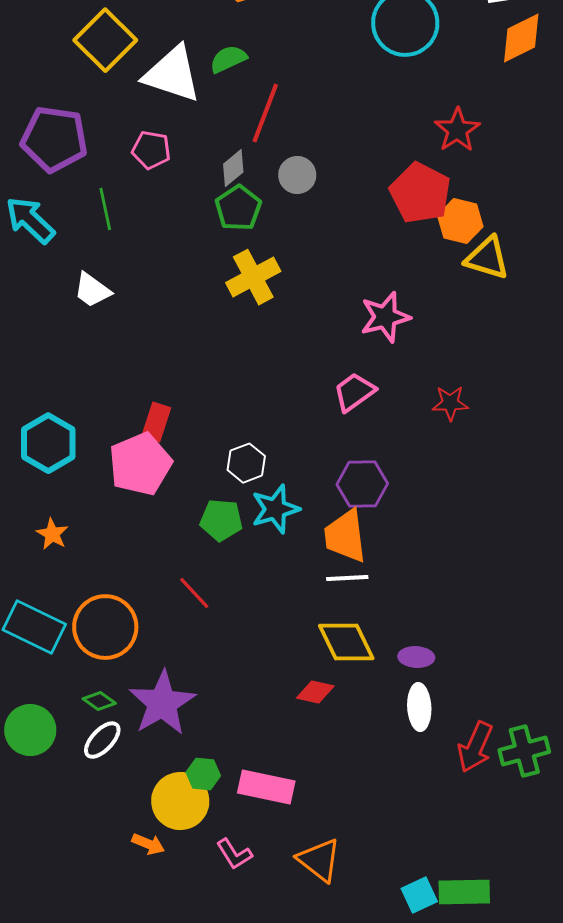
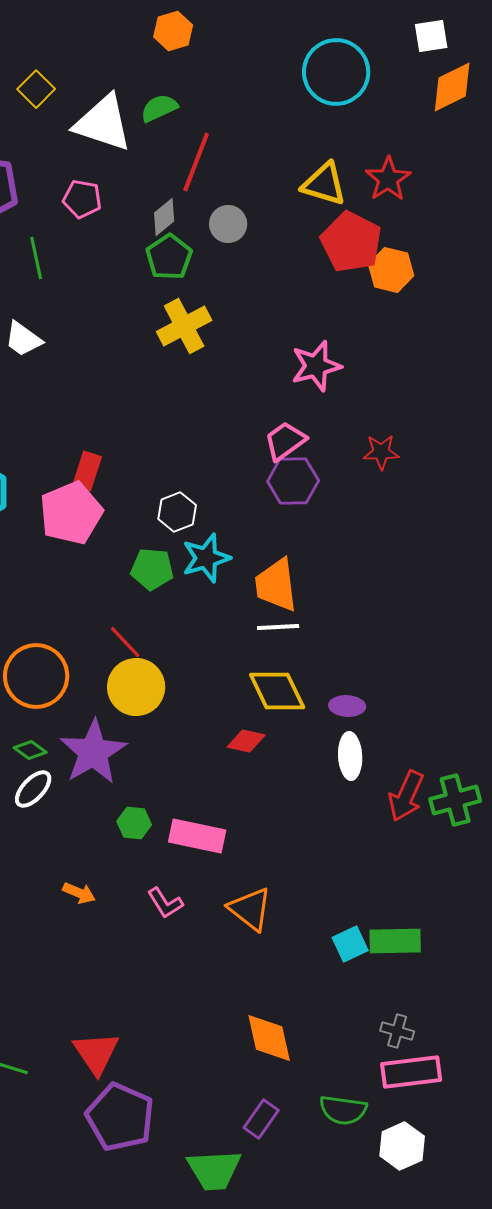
yellow square: (105, 40) -> (36, 89), size x0.6
yellow triangle: (487, 258) -> (324, 184), moved
purple hexagon: (362, 484) -> (293, 481), moved
yellow circle: (180, 801) -> (136, 687), moved

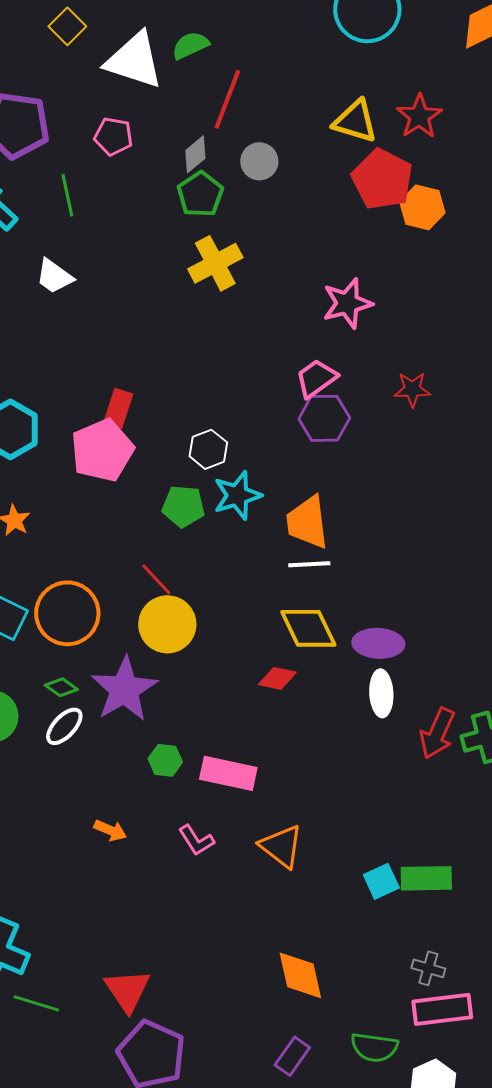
purple ellipse: (347, 706) -> (378, 643), size x1.4

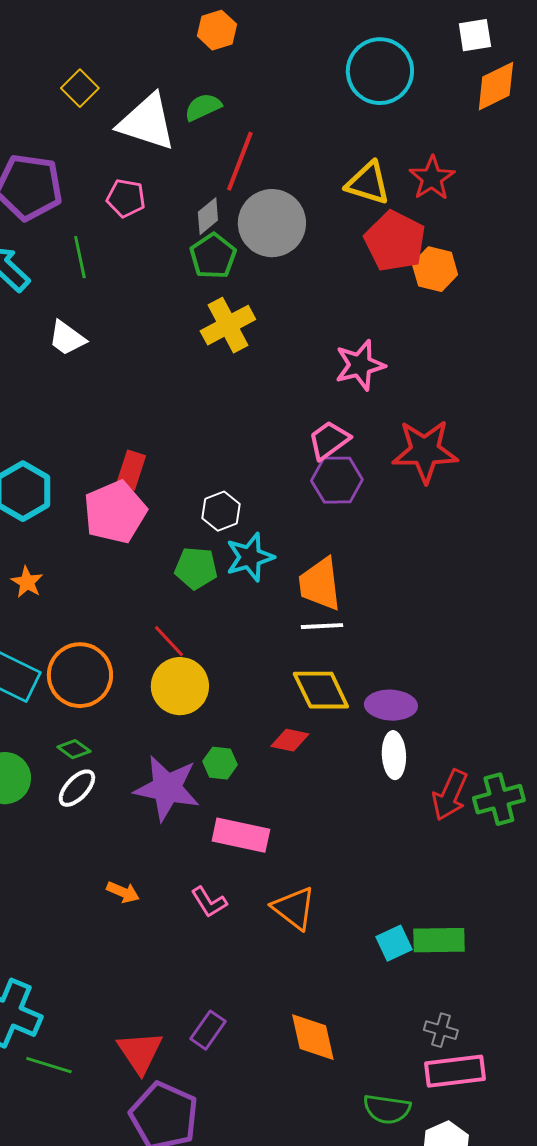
gray circle: (259, 161) -> (272, 223), size x1.8
red star: (412, 389) -> (425, 451), size x1.8
purple star: (124, 689) -> (167, 788), moved, turned -30
green hexagon: (165, 760) -> (220, 763), moved
purple rectangle: (292, 1056) -> (208, 1030), moved

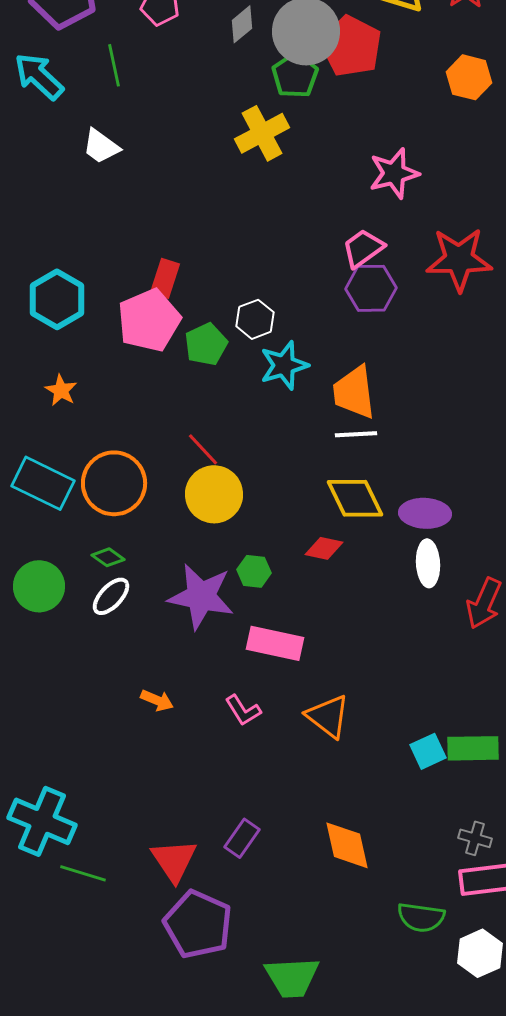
red pentagon: (395, 241) -> (351, 46), moved
green pentagon: (213, 256) -> (295, 75), moved
green pentagon: (196, 568) -> (206, 344), moved, turned -30

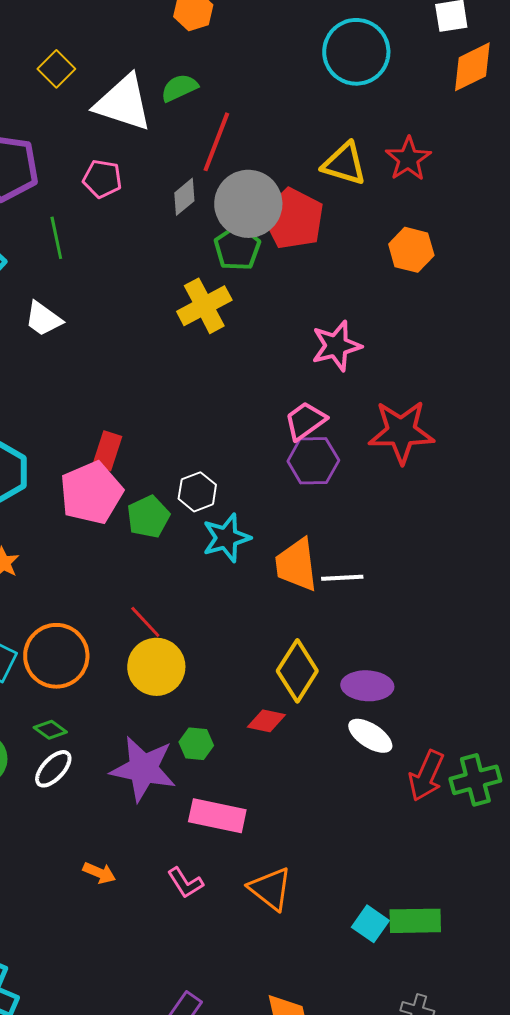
white line: (356, 434) -> (342, 578), moved
yellow diamond: (355, 498) -> (297, 671), turned 58
white ellipse: (428, 563) -> (370, 736), turned -54
cyan square: (428, 751) -> (370, 924), turned -30

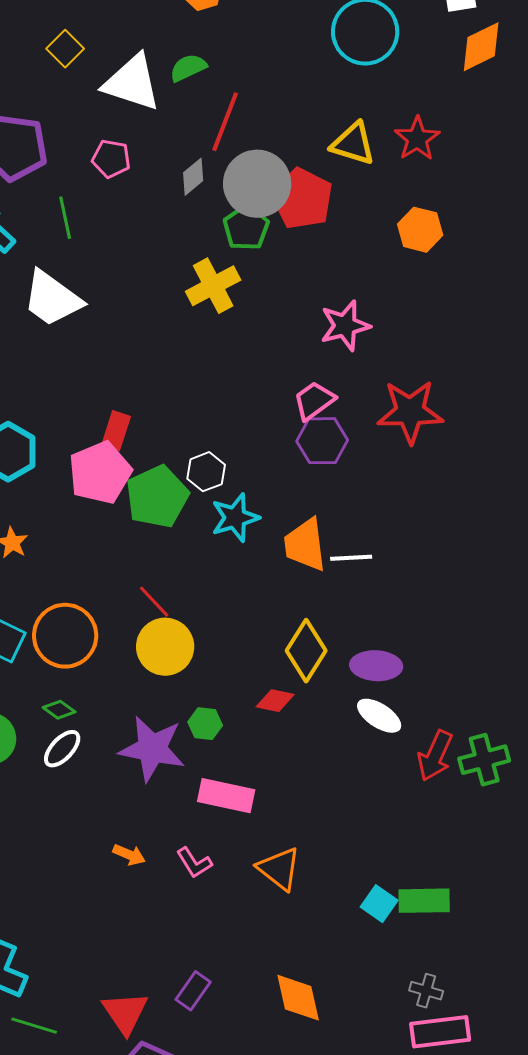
white trapezoid: (43, 319) -> (52, 299), size x1.6
green pentagon: (148, 517) -> (157, 497), size x1.5
orange arrow: (99, 873) -> (129, 855), moved

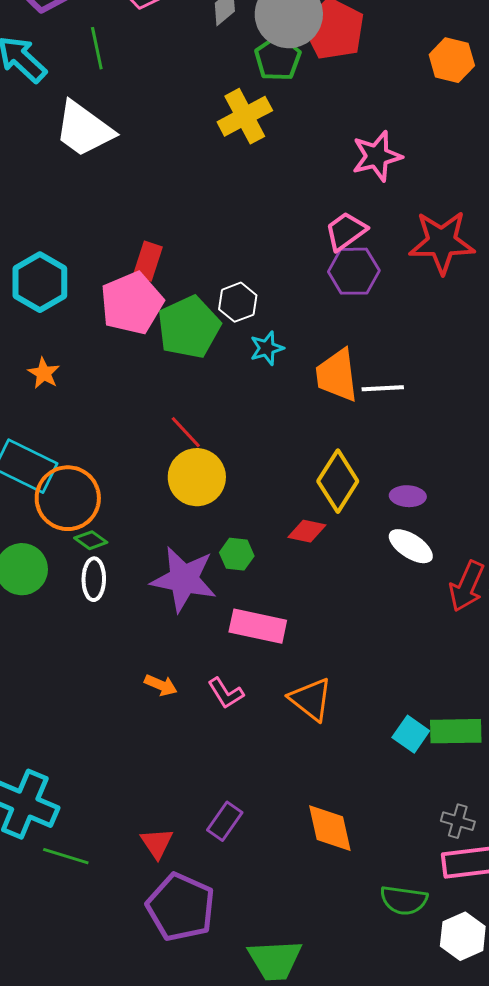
cyan star: (235, 518) -> (267, 348), size x0.7
orange circle: (65, 636) -> (68, 498), moved
purple ellipse: (376, 666) -> (408, 496), size x0.7
white ellipse: (62, 749) -> (94, 579), turned -42
red triangle: (125, 1013) -> (157, 843), size x0.7

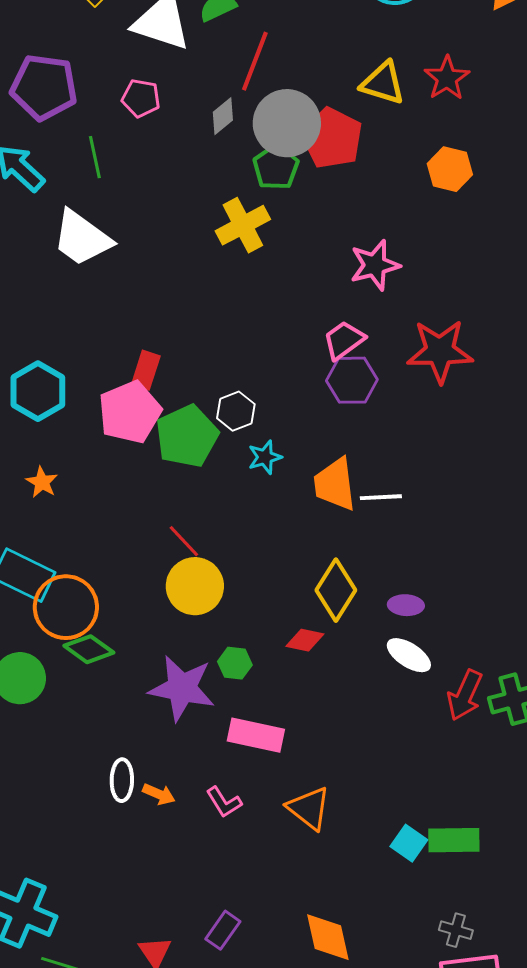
green diamond: (91, 540) -> (89, 649), size x1.5
white ellipse: (94, 579) -> (122, 780), moved

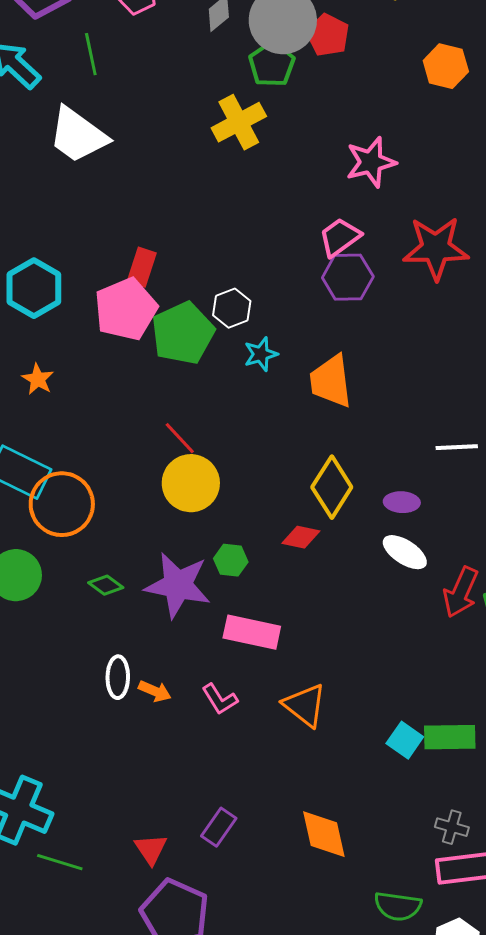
red pentagon: (332, 138) -> (328, 35), size x0.7
white line: (381, 497) -> (457, 447), moved
green diamond: (89, 649) -> (106, 585), moved, size x0.7

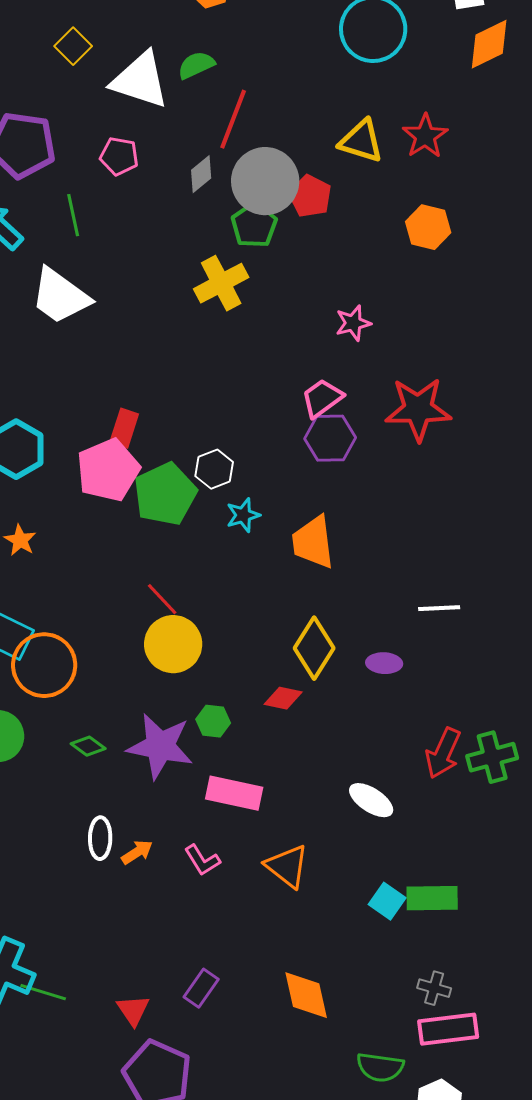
pink star: (371, 162) -> (353, 323), size x0.7
white ellipse: (405, 552) -> (371, 800), moved
orange arrow: (155, 691) -> (137, 852), turned -56
green line: (60, 862) -> (43, 992), moved

